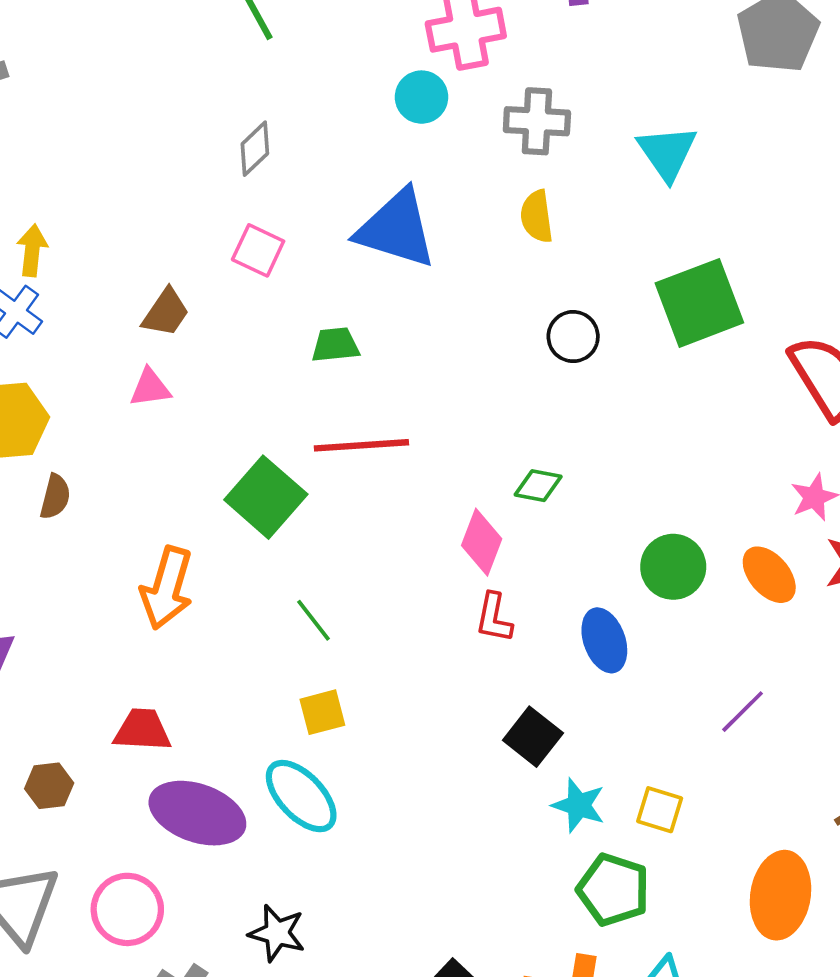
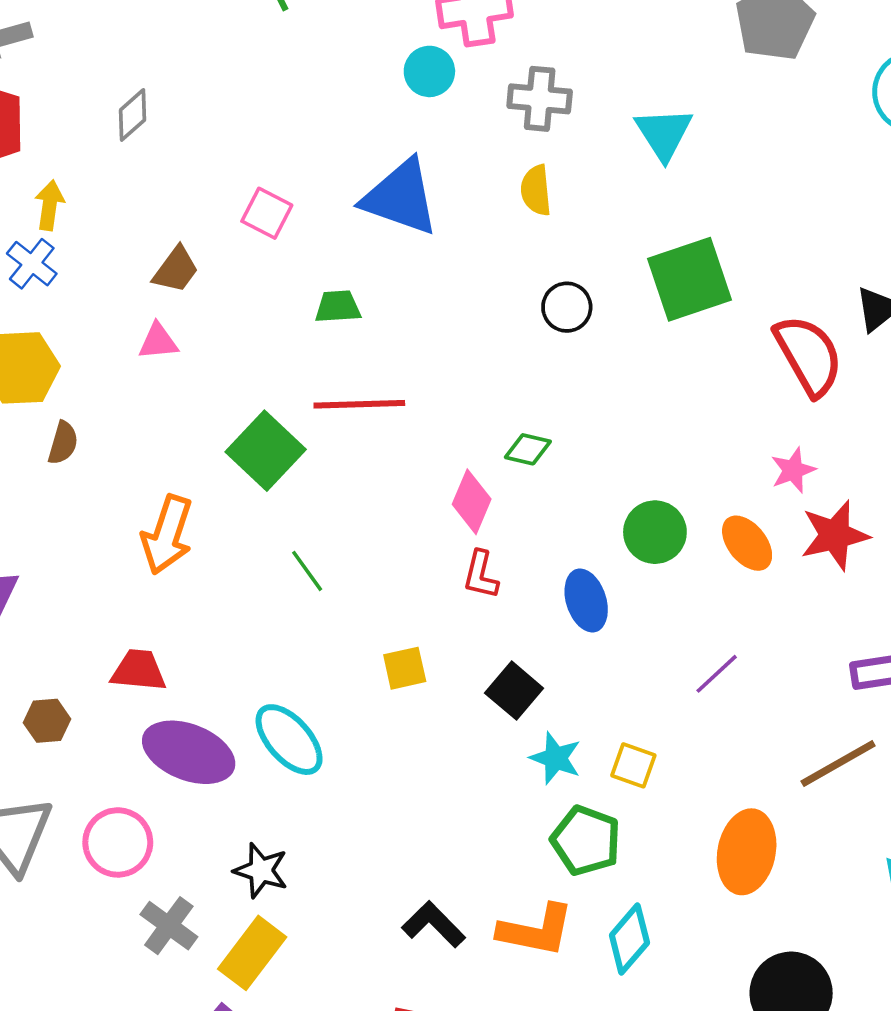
gray diamond: (255, 149) -> (133, 115), moved
yellow square: (322, 712) -> (405, 668), moved

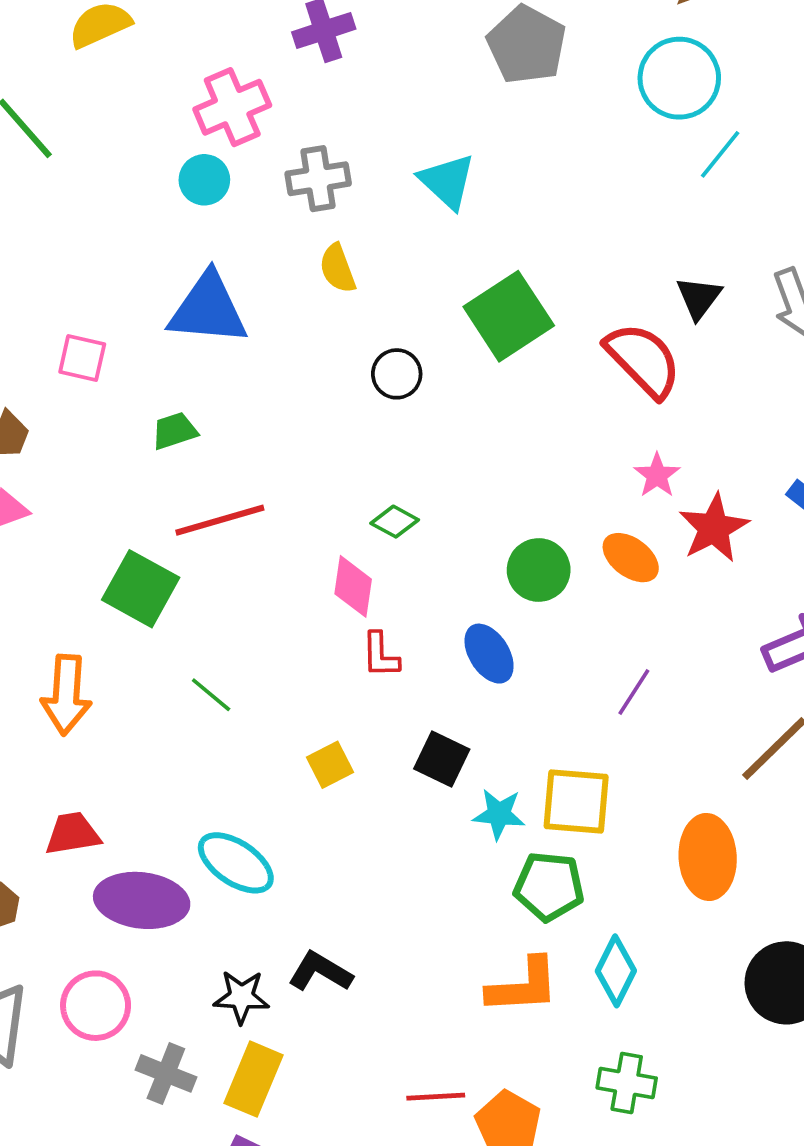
green diamond: (528, 449) -> (395, 522), turned 30
yellow square: (633, 765) -> (576, 802), size x1.6
black L-shape: (434, 924) -> (320, 972), moved

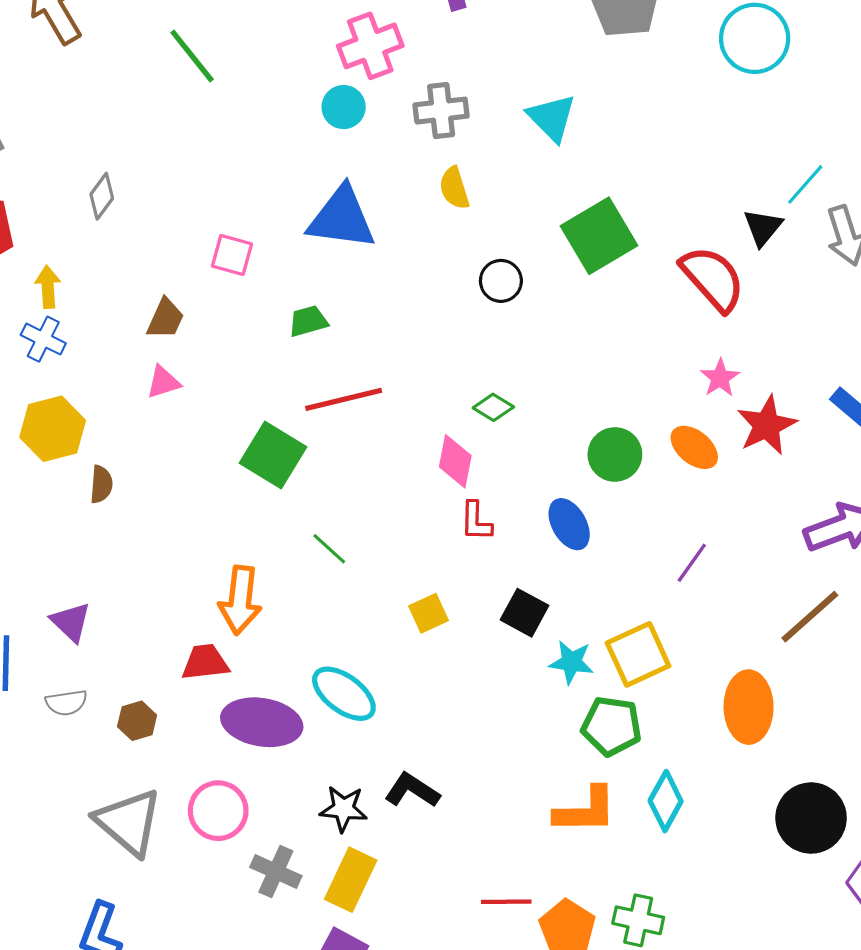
cyan line: (720, 154) -> (805, 184), moved
orange arrow: (66, 695) -> (240, 600), moved
yellow square: (576, 802) -> (638, 654), turned -32
green cross: (627, 1083) -> (638, 920), moved

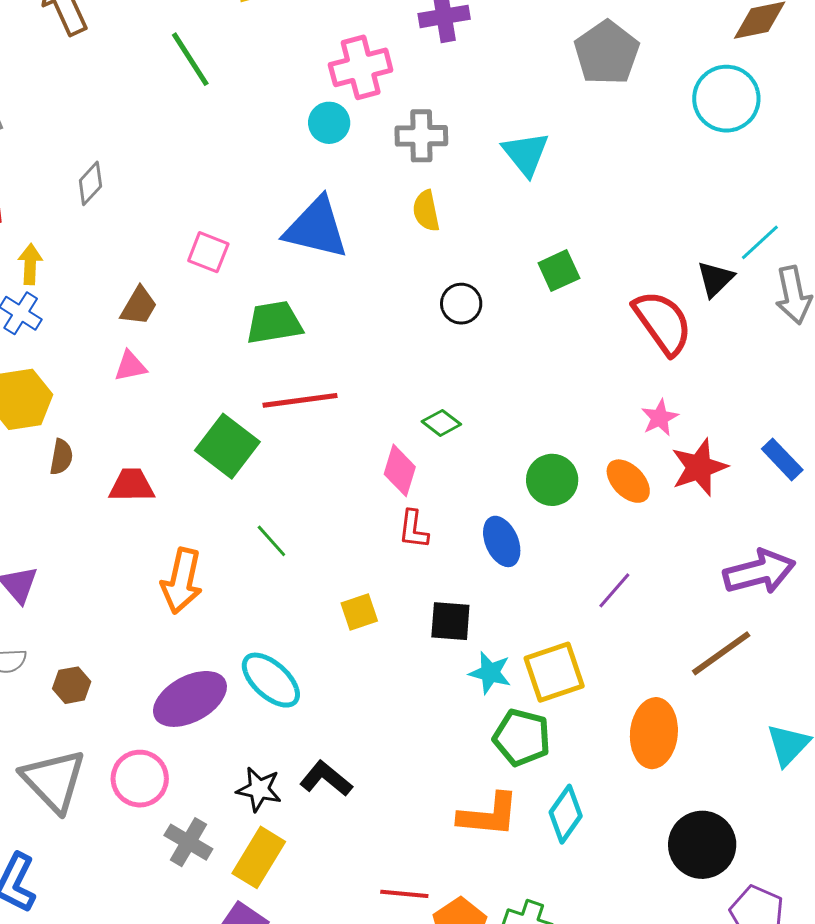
green square: (599, 236) -> (559, 271), size x0.6
green trapezoid: (308, 321) -> (274, 323), size x1.5
black square: (525, 613) -> (450, 621), turned -30
red trapezoid: (205, 662) -> (132, 485), moved
purple ellipse: (262, 722) -> (190, 699), turned -44

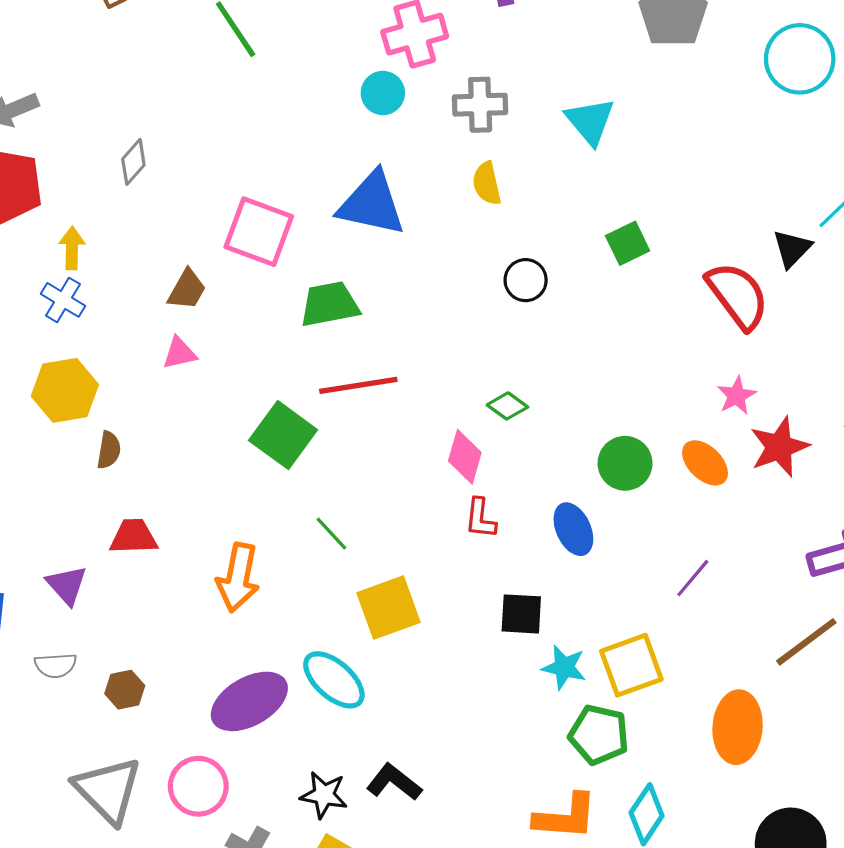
pink square: (208, 252) -> (259, 232), size x1.6
red trapezoid: (132, 485) -> (134, 537), moved
yellow square: (359, 612) -> (388, 608), moved, size x1.6

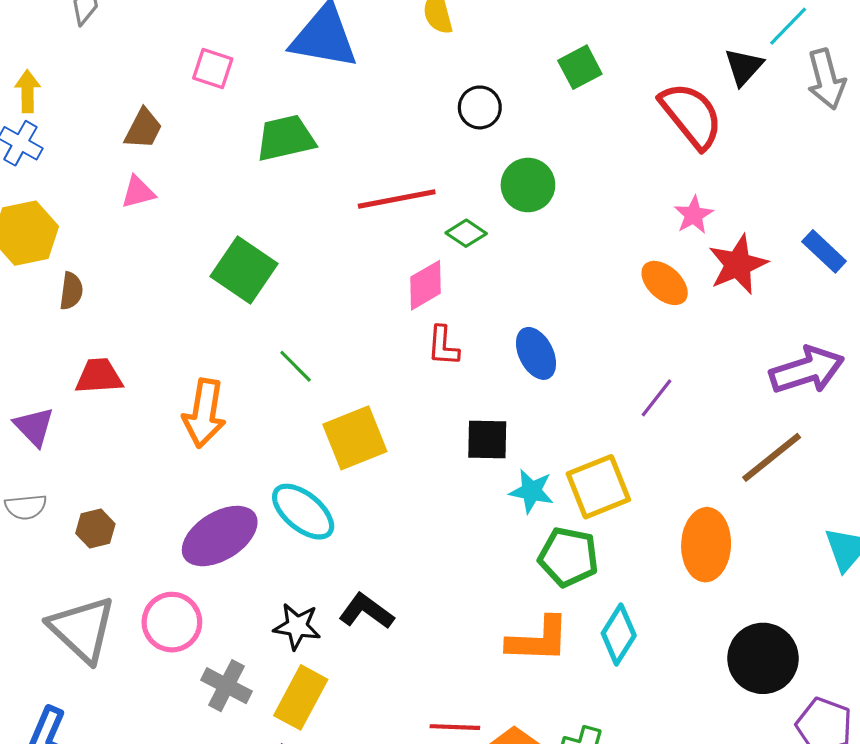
pink square: (259, 232) -> (213, 68), size x0.6
red line: (358, 385) -> (397, 199), moved
pink diamond: (465, 457) -> (425, 285), turned 46
green circle: (625, 463) -> (528, 185), moved

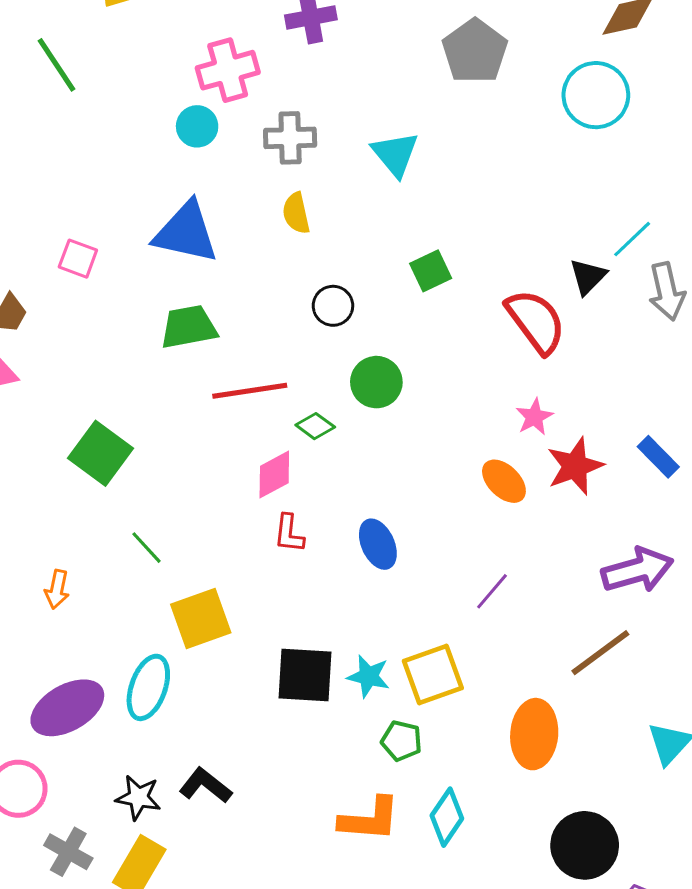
green trapezoid: (286, 138) -> (189, 327), moved
orange arrow: (204, 413) -> (57, 589), size x0.6
black square: (487, 440) -> (305, 675), moved, size x1.4
cyan ellipse: (303, 512) -> (148, 687), turned 68
green pentagon: (568, 557) -> (401, 741), size x0.7

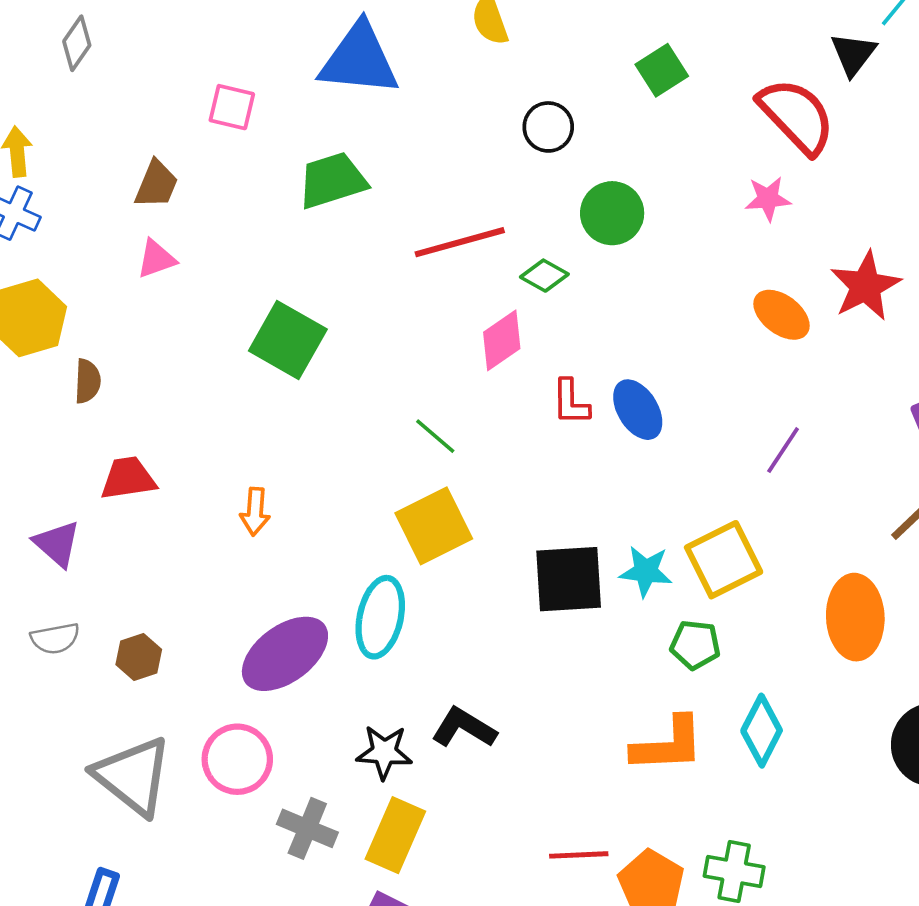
green trapezoid: (189, 327) -> (332, 180), moved
pink star: (534, 417) -> (768, 199), moved, turned 30
red L-shape: (289, 534) -> (571, 402), moved
green line: (146, 548) -> (435, 436), moved

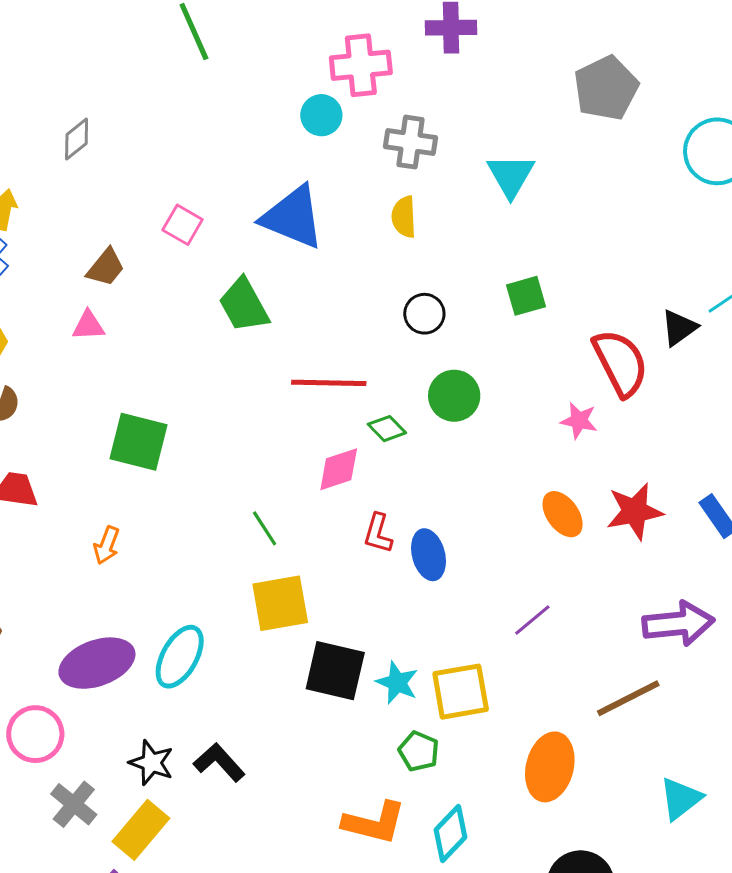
green trapezoid: (332, 180) -> (244, 305), turned -118
green square: (288, 340) -> (139, 442), moved, turned -32
yellow square: (434, 526) -> (280, 603), moved

